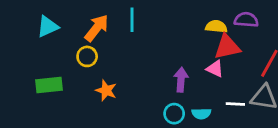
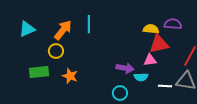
pink triangle: (215, 69) -> (150, 60), turned -32
purple arrow: (181, 80) -> (125, 68), turned 96
green rectangle: (49, 85) -> (39, 72), moved
cyan semicircle: (201, 114) -> (141, 77), moved

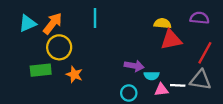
purple semicircle: (173, 24) -> (199, 18), moved
orange arrow: (63, 30) -> (53, 23), moved
yellow circle: (56, 51) -> (59, 47), size x1.5
pink triangle: (150, 60) -> (161, 90), moved

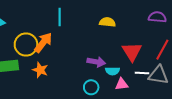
orange arrow: (53, 23) -> (43, 42), moved
yellow semicircle: (162, 23) -> (107, 22), moved
red triangle: (171, 40) -> (132, 52), moved, turned -50
white line: (178, 85) -> (142, 73), moved

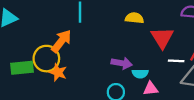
yellow circle: (26, 45) -> (46, 59), moved
red triangle: (132, 52) -> (162, 38), moved
white line: (142, 73) -> (176, 61), moved

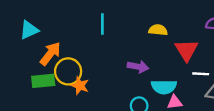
orange arrow: (61, 41) -> (50, 54), moved
purple arrow: (122, 63) -> (138, 67), moved
cyan semicircle: (140, 74) -> (164, 87), size x1.5

